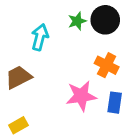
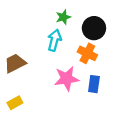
black circle: (105, 20) -> (94, 28), moved
cyan arrow: (40, 37) -> (54, 40), moved

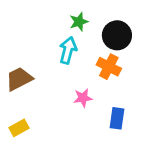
pink star: (67, 79) -> (83, 98), size x0.6
blue rectangle: (94, 84) -> (117, 118), moved

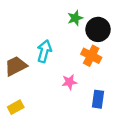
green star: (79, 22) -> (75, 18), moved
cyan arrow: (68, 50) -> (44, 51), moved

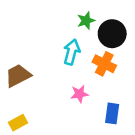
cyan arrow: (44, 51) -> (72, 52), moved

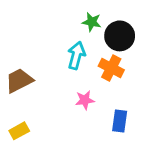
green star: (86, 21) -> (92, 22), turned 30

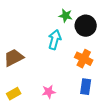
orange cross: (111, 68) -> (84, 59), moved
pink star: (85, 100) -> (49, 92), moved

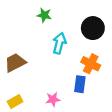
green star: (66, 16) -> (44, 15), moved
blue rectangle: (86, 87) -> (80, 84), moved

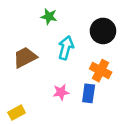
brown trapezoid: (15, 63) -> (25, 57), moved
pink star: (53, 99) -> (61, 92), moved

